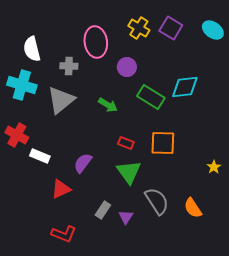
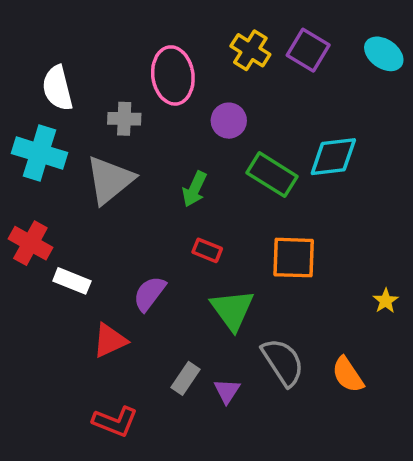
green arrow: (108, 105) -> (195, 189), turned 84
red rectangle: (126, 143) -> (207, 250), moved

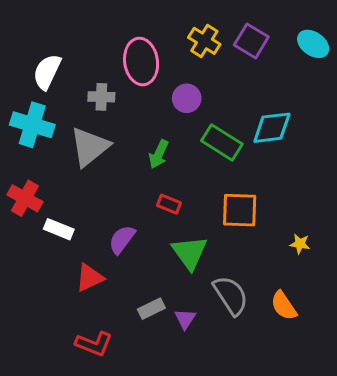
white semicircle: (58, 88) -> (47, 72), turned 39
yellow star: (386, 301) -> (300, 244), moved, turned -30
gray rectangle: (185, 378) -> (151, 309), turned 30

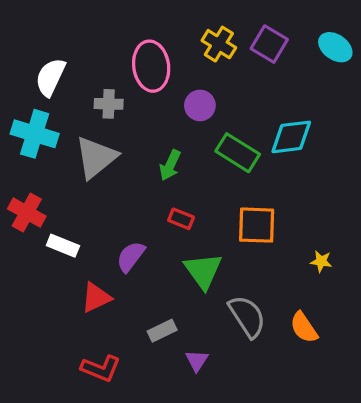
purple triangle: (185, 319) -> (197, 361), moved

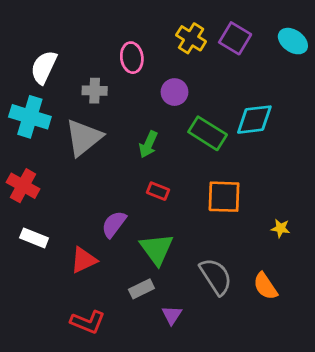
pink ellipse: (151, 66) -> (132, 58), size x0.7
white rectangle: (63, 246) -> (34, 238), moved
green triangle: (203, 271) -> (157, 249), moved

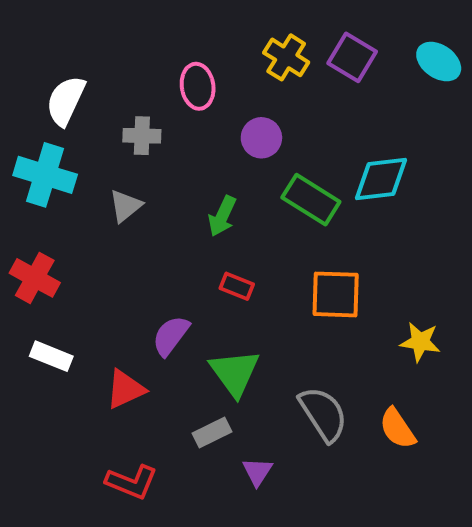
gray triangle: (84, 137) -> (125, 206), size x0.6
yellow star: (281, 228) -> (420, 342), size x1.4

